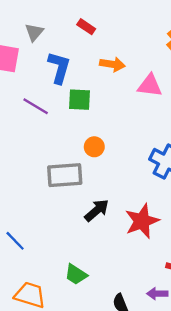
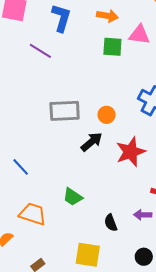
green square: (79, 100) -> (112, 47), moved
orange circle: (94, 147) -> (107, 115), moved

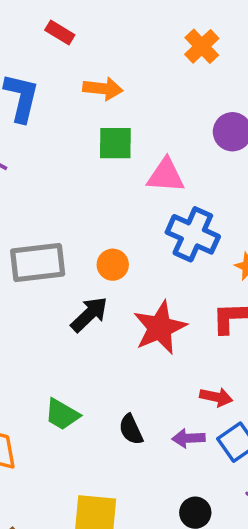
pink triangle: (139, 35) -> (166, 175), moved
black semicircle: (111, 223) -> (131, 429), moved

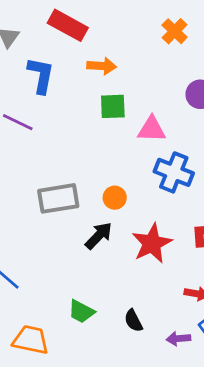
red rectangle: (60, 33) -> (68, 25), size x1.8
purple arrow: (189, 438) -> (178, 339), moved

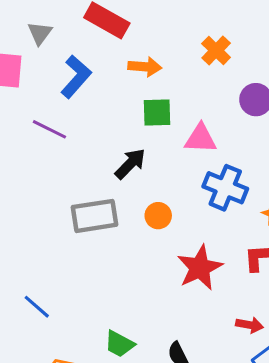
orange cross: (175, 31) -> (216, 50), moved
blue L-shape: (41, 75) -> (76, 77), turned 30
black arrow: (99, 236) -> (130, 164), moved

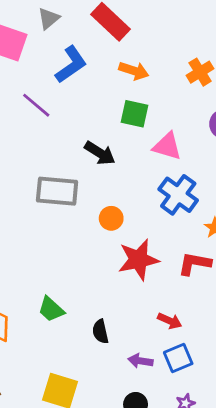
black arrow: (130, 164) -> (100, 153), turned 64
orange circle: (158, 216) -> (111, 218), moved

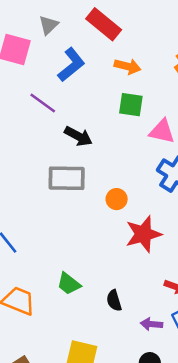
black arrow: (100, 153) -> (78, 136), moved

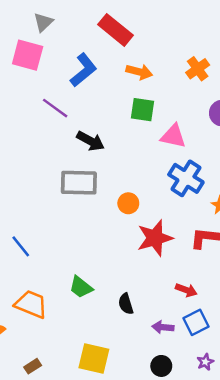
gray triangle: (49, 25) -> (43, 22), moved

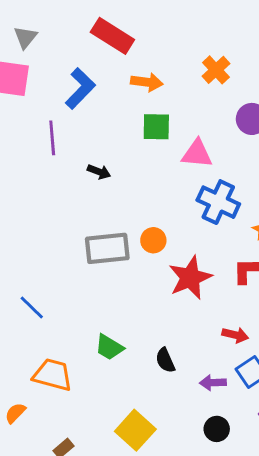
purple line: (55, 108) -> (52, 138), turned 56
black arrow: (90, 141) -> (99, 172), size x0.7
gray rectangle: (79, 183) -> (107, 248), moved
yellow square: (94, 359) -> (135, 430), turned 36

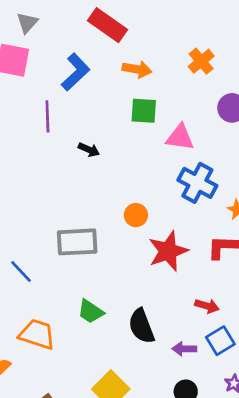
gray rectangle: (107, 248) -> (77, 242), moved
black semicircle: (165, 360) -> (141, 326), size x1.5

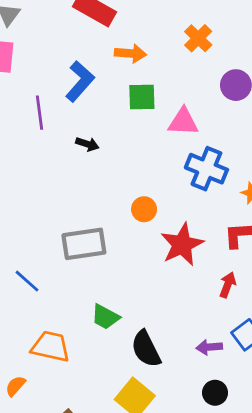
blue L-shape: (75, 72) -> (80, 81), moved
red arrow: (207, 306) -> (228, 285), moved, turned -80
black semicircle: (141, 326) -> (146, 349), moved

